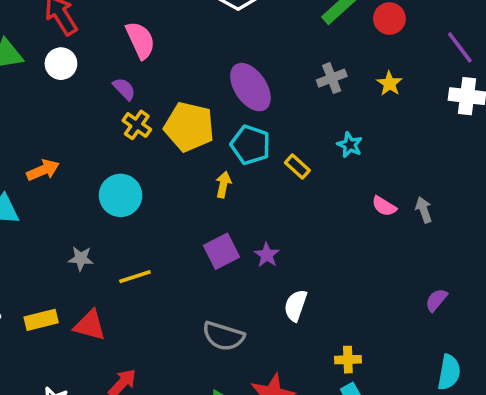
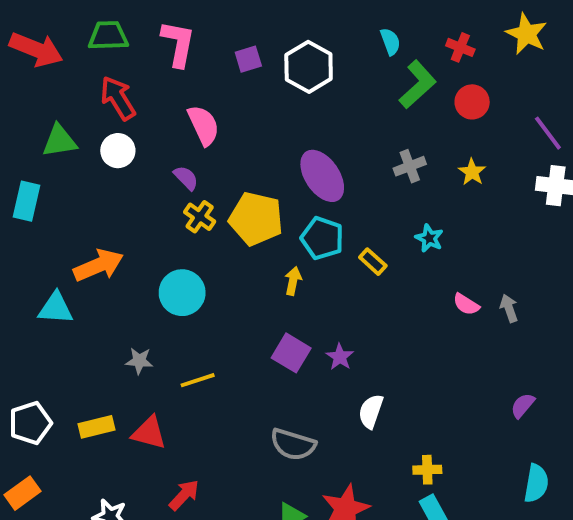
orange arrow: (43, 170) -> (98, 265), size x1.4
purple square: (222, 251) -> (291, 353), turned -32

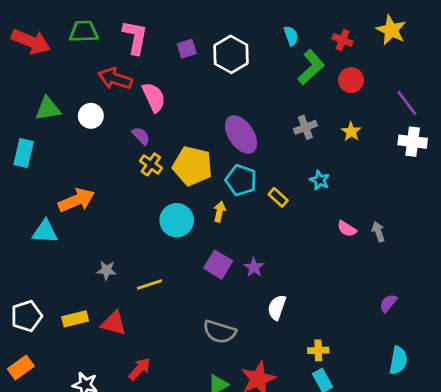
red arrow: (118, 98) -> (115, 79), moved, turned -40
cyan circle: (182, 293) -> (177, 220), moved

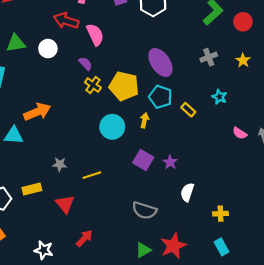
yellow rectangle: (75, 319) -> (32, 189), moved
red triangle: (114, 323) -> (65, 204), turned 36
yellow cross: (318, 350) -> (220, 214), moved

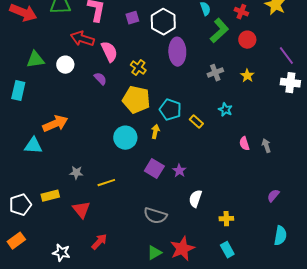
purple ellipse: (160, 62) -> (177, 52), moved, turned 32
yellow cross: (93, 85) -> (138, 68), moved
pink semicircle: (240, 133) -> (244, 144), turned 40

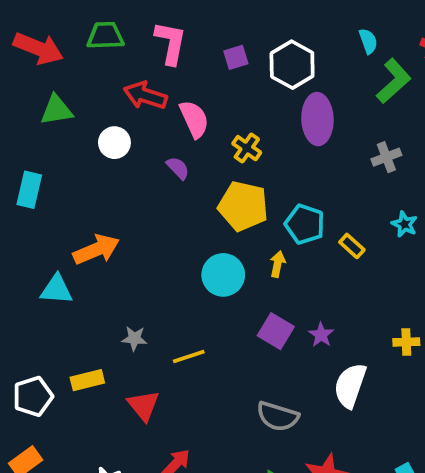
green triangle: (35, 60) -> (56, 110), moved
white semicircle: (195, 199) -> (350, 386), size x1.4
yellow cross: (226, 219) -> (406, 342), moved

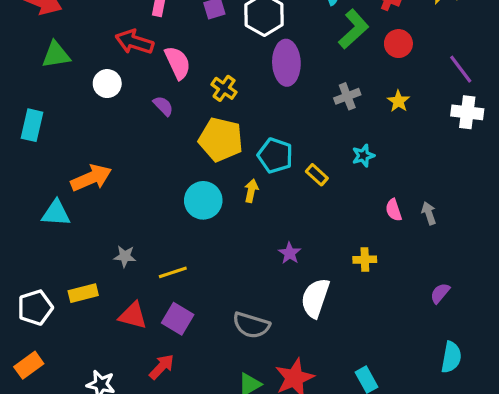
cyan star: (404, 224) -> (363, 156), turned 30
purple square: (276, 331) -> (178, 319), moved
red triangle: (143, 405) -> (133, 316), turned -36

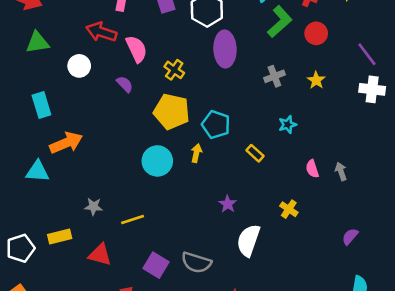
cyan rectangle: (32, 125) -> (41, 105), moved, turned -30
yellow rectangle: (317, 175) -> (255, 153), moved
yellow cross: (365, 260) -> (289, 209), turned 36
purple square: (178, 319) -> (156, 265), moved

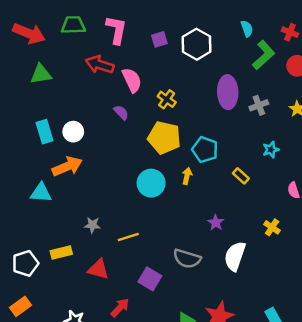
purple ellipse: (225, 49) -> (228, 92), moved
white circle: (79, 66) -> (73, 132), moved
gray semicircle: (196, 263) -> (187, 259), moved

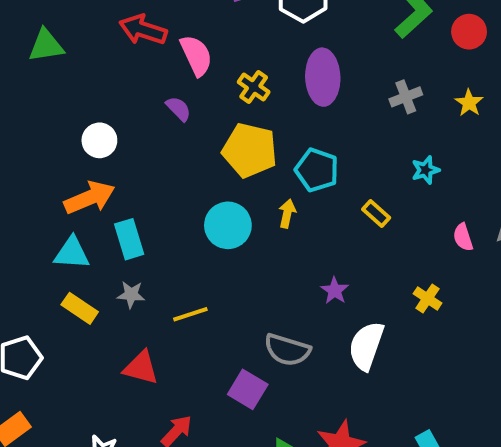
purple ellipse: (228, 92) -> (323, 77), moved
cyan rectangle: (45, 132) -> (129, 239), moved
cyan triangle: (41, 193) -> (72, 253), moved
yellow rectangle: (61, 253) -> (80, 308), moved, turned 48
purple square: (150, 279) -> (248, 389), moved

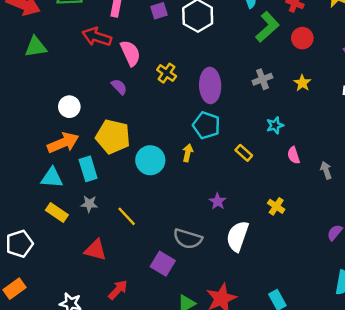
purple ellipse: (323, 77) -> (210, 85), moved
yellow pentagon: (250, 150) -> (113, 137), moved
pink semicircle: (463, 237) -> (294, 155), moved
yellow line: (190, 314) -> (127, 216), turned 65

